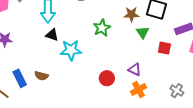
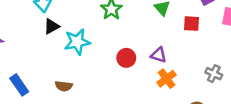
black triangle: (52, 35) -> (52, 26), turned -40
brown semicircle: (41, 76) -> (64, 86), moved
red circle: (107, 78) -> (126, 58), moved

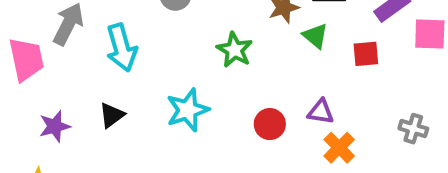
black triangle: (52, 26) -> (112, 115), moved

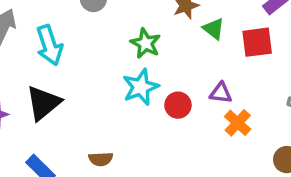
red square: (366, 54) -> (257, 42), size x1.4
cyan star: (188, 110) -> (141, 87), moved
black triangle: (112, 115) -> (43, 103), size x1.6

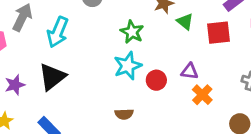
cyan arrow: (49, 45) -> (58, 32), turned 40
brown semicircle: (101, 159) -> (124, 114), moved

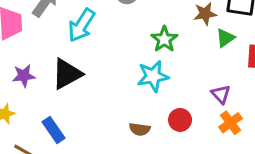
green triangle: (185, 21) -> (225, 38), turned 36
purple triangle: (190, 71) -> (221, 94), turned 30
red circle: (156, 80) -> (180, 120), moved

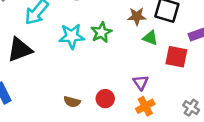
green triangle: (225, 38) -> (150, 38), turned 49
cyan star: (153, 76) -> (72, 36), moved

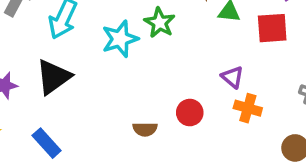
orange cross: (145, 106) -> (248, 108), turned -30

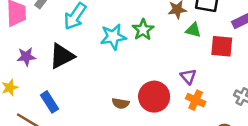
red circle: (190, 113) -> (154, 97), size x1.6

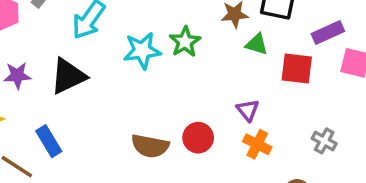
red circle: (154, 97) -> (198, 138), size x0.7
brown semicircle: (121, 103) -> (150, 146), size x1.5

